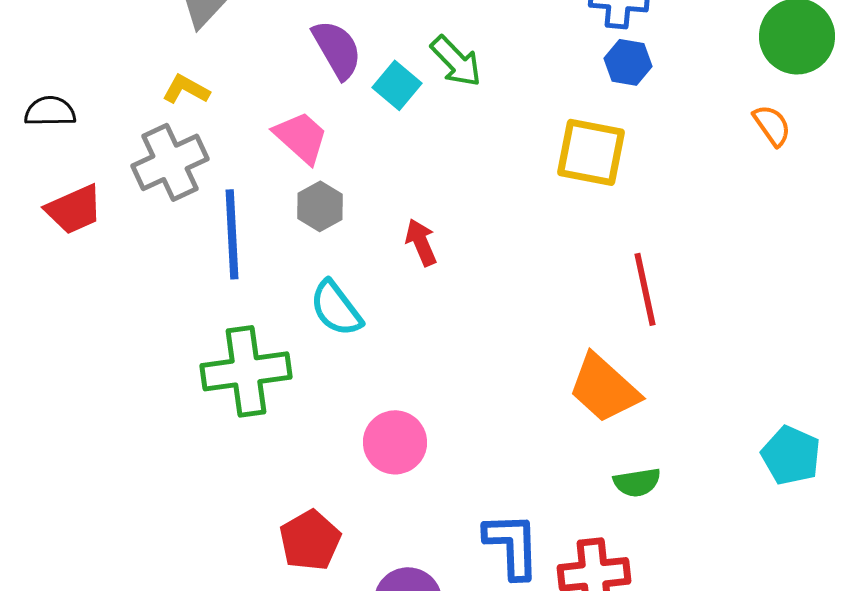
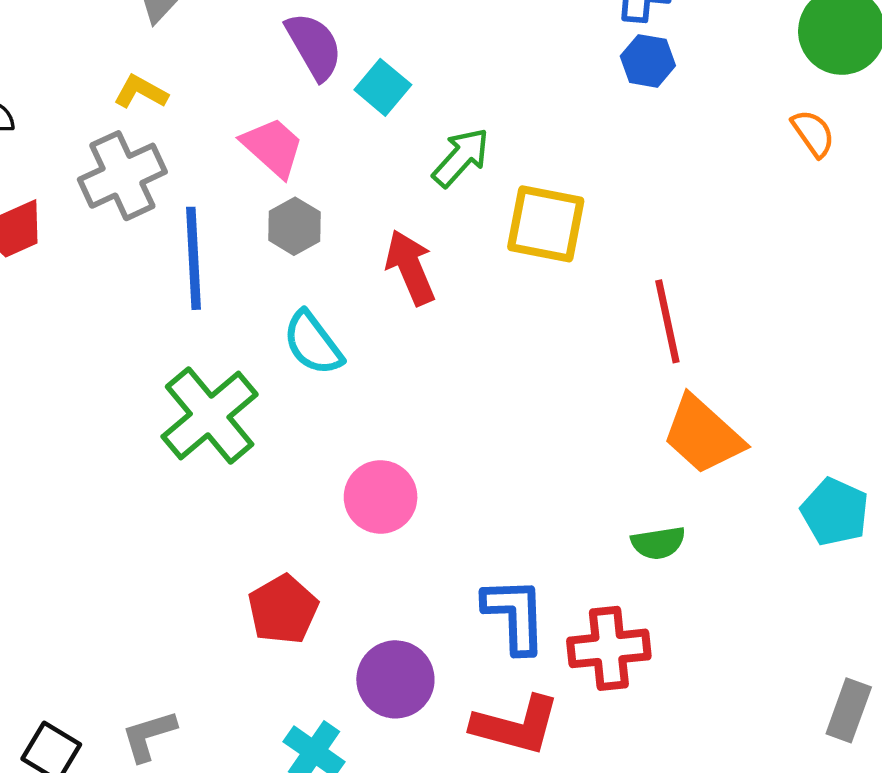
green arrow: (456, 61) -> (461, 157), moved, turned -94
yellow square: (591, 152) -> (546, 224), moved
red arrow: (421, 242) -> (410, 267), size x1.4
green cross: (246, 371) -> (210, 416), turned -32
orange trapezoid: (604, 388) -> (703, 435), moved

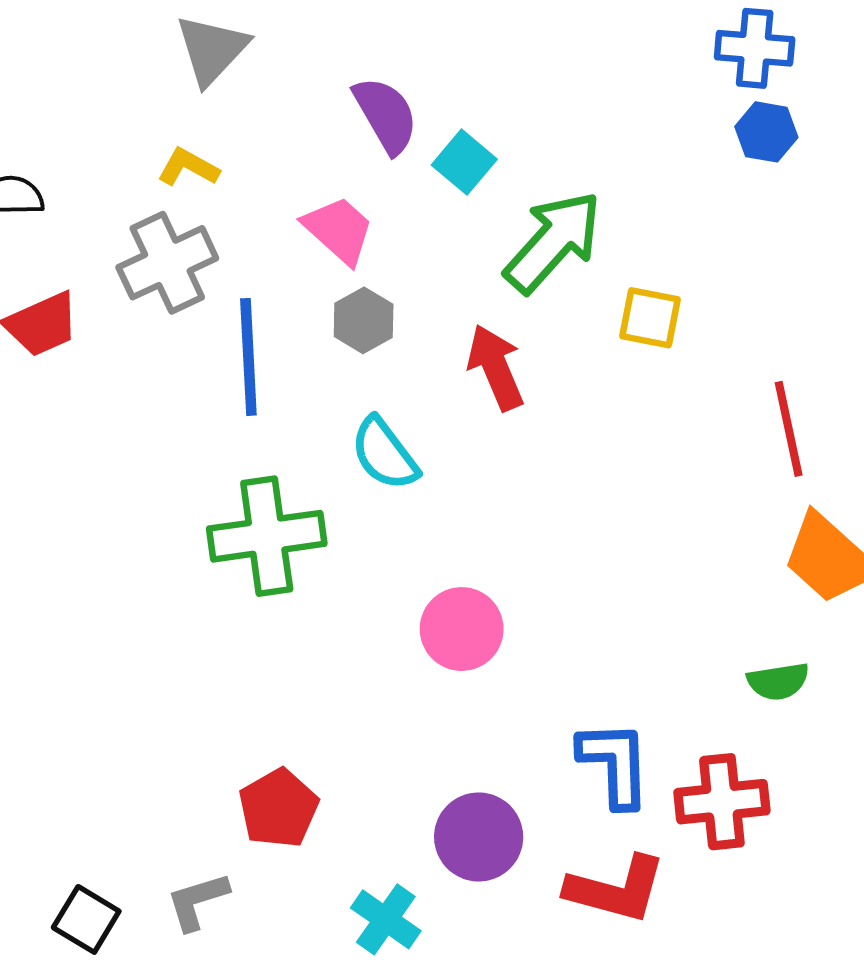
green arrow: (461, 157) -> (553, 242), size x1.5
yellow square: (546, 224) -> (650, 318), size x0.7
green cross: (210, 416) -> (267, 536), turned 32
red pentagon: (283, 609) -> (279, 808), moved

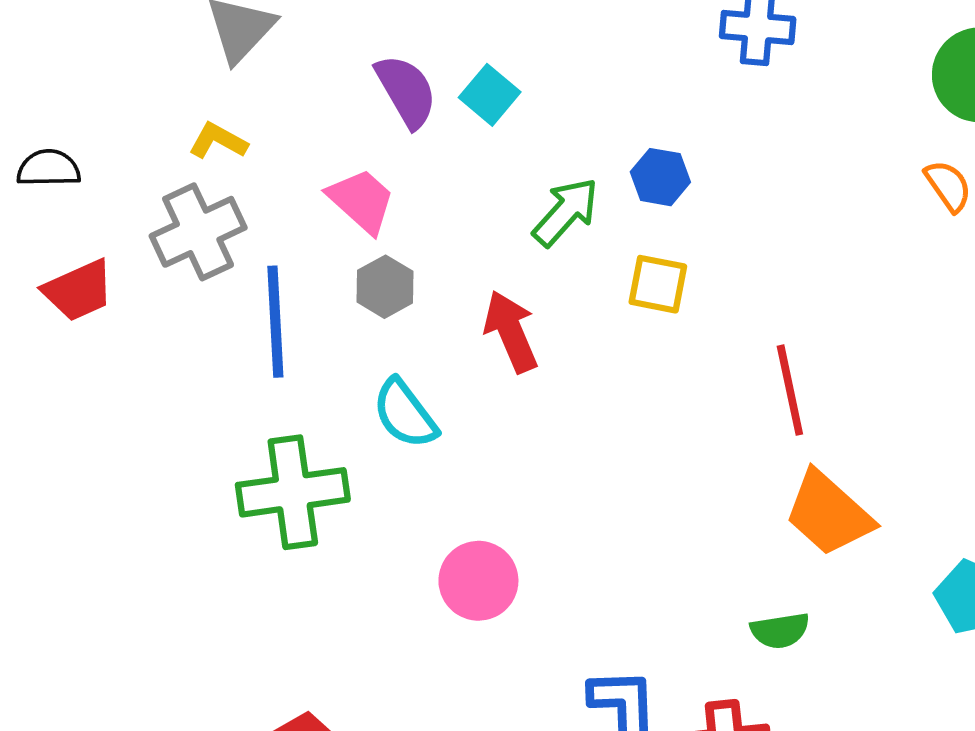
blue hexagon: (766, 132) -> (660, 177), moved
cyan square: (464, 162) -> (490, 95), moved
green arrow: (553, 242) -> (566, 212), size x0.7

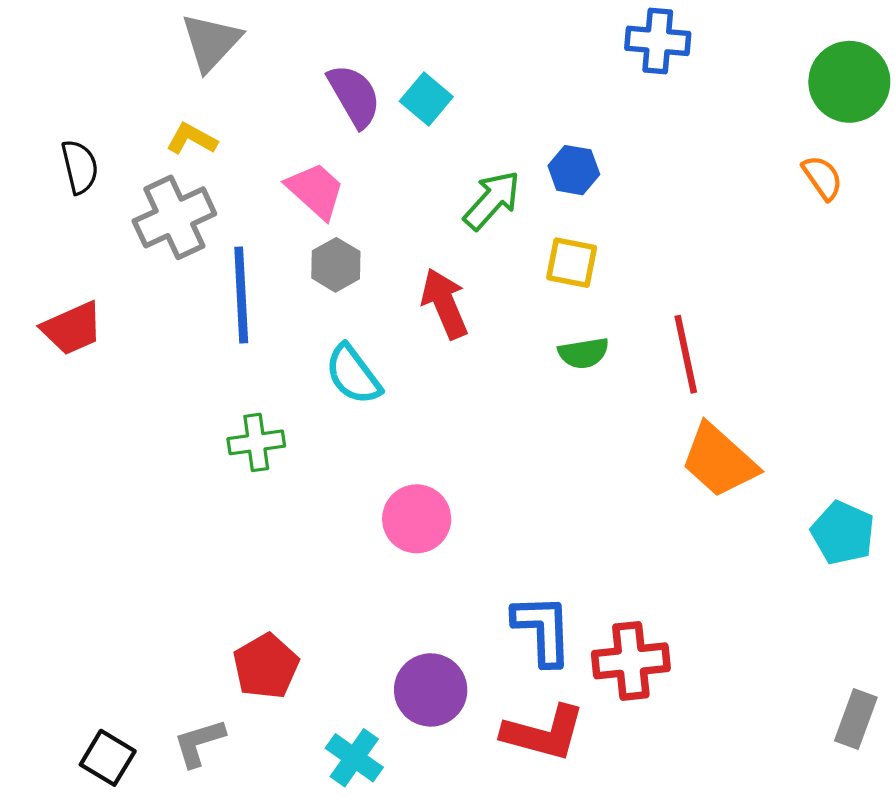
black semicircle: (49, 168) -> (80, 167), moved, turned 78
red trapezoid: (78, 290) -> (72, 328), moved
green cross: (293, 492) -> (256, 442), size x0.6
green semicircle: (780, 631) -> (583, 353), moved

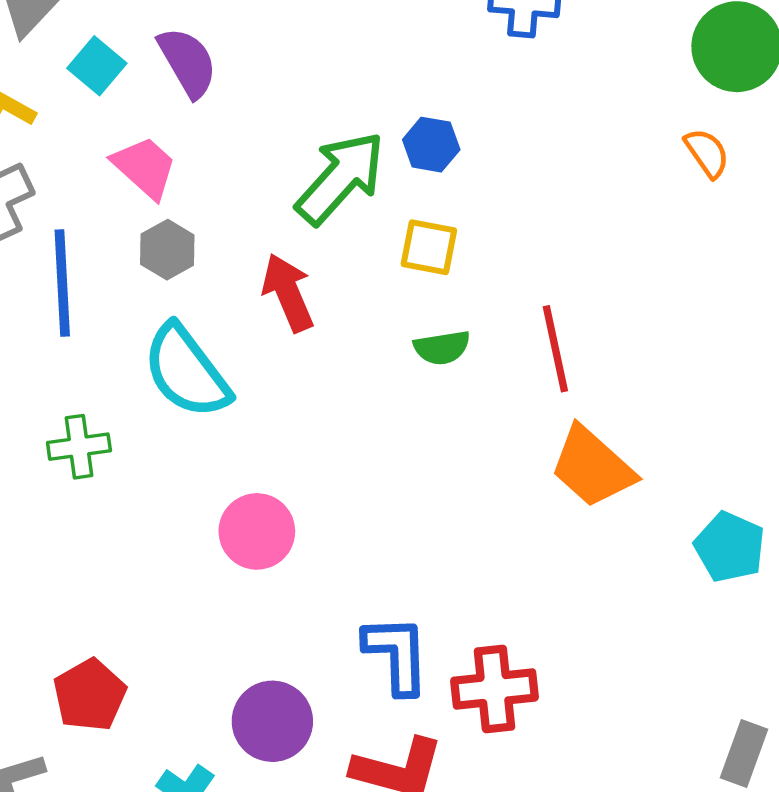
cyan square: (426, 99) -> (97, 66), moved
green arrow: (492, 200) -> (340, 178), size x1.4
cyan semicircle: (353, 375) -> (186, 371), size x1.4

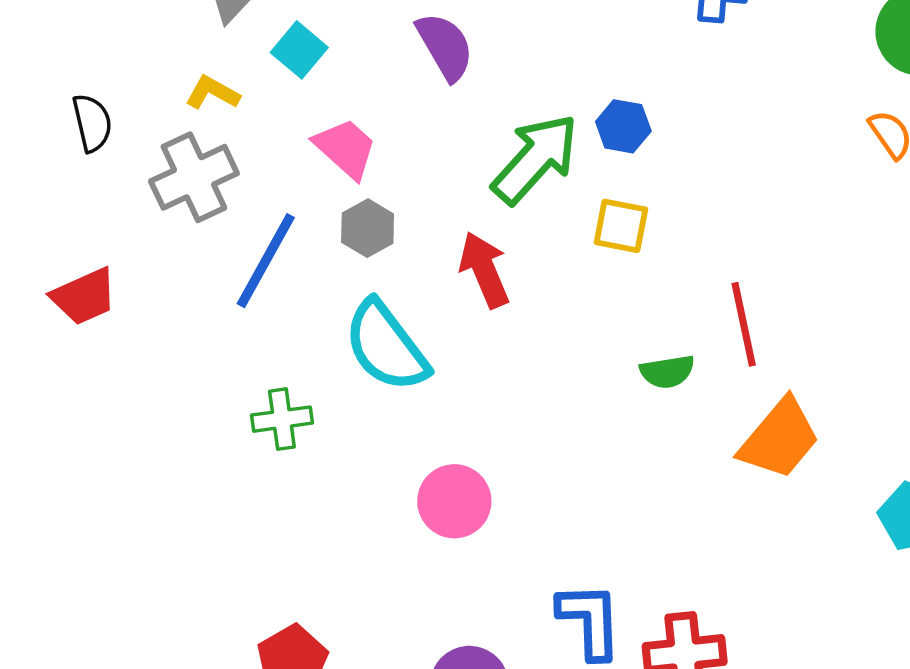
purple semicircle: (188, 62) -> (445, 46), moved
blue line: (62, 283) -> (266, 261), turned 32
green semicircle: (442, 348) -> (667, 372), moved
orange trapezoid: (592, 467) -> (780, 439), turned -92

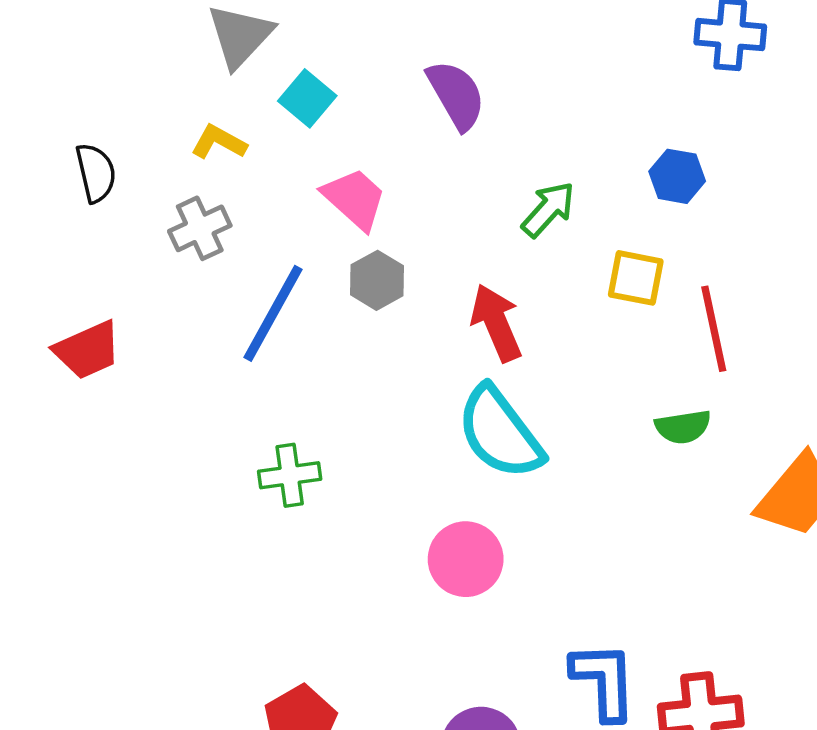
blue hexagon: (623, 126) -> (677, 176), moved
green arrow: (535, 159) -> (548, 209), size x0.6
gray cross: (194, 177) -> (200, 228), size x0.7
red line: (744, 324) -> (714, 329), moved
cyan semicircle: (386, 346) -> (500, 433), moved

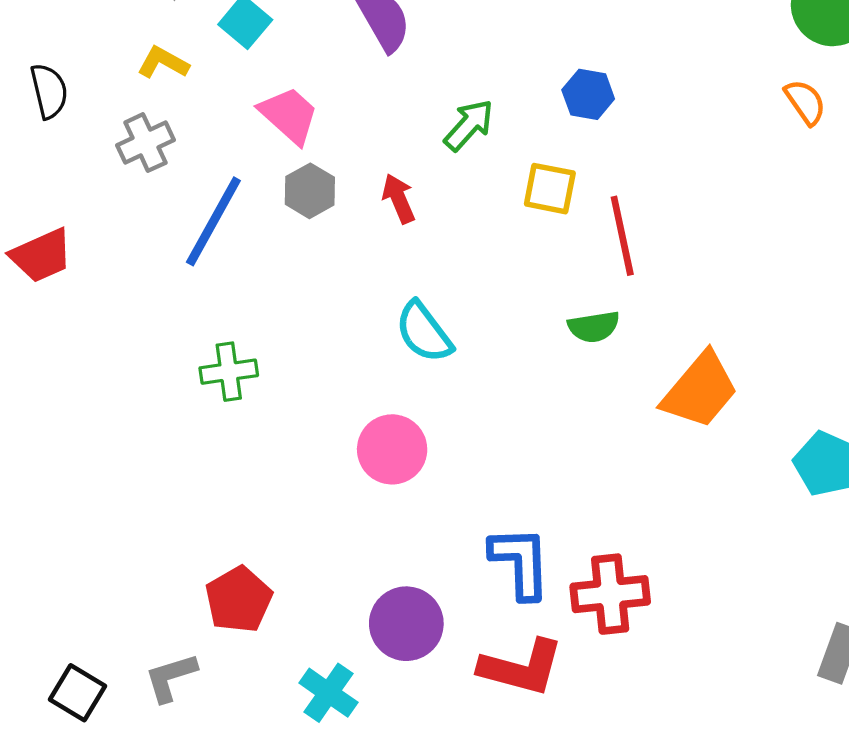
red arrow: (496, 323) -> (399, 198), moved, size x0.7
cyan semicircle: (500, 433) -> (424, 332), size x0.7

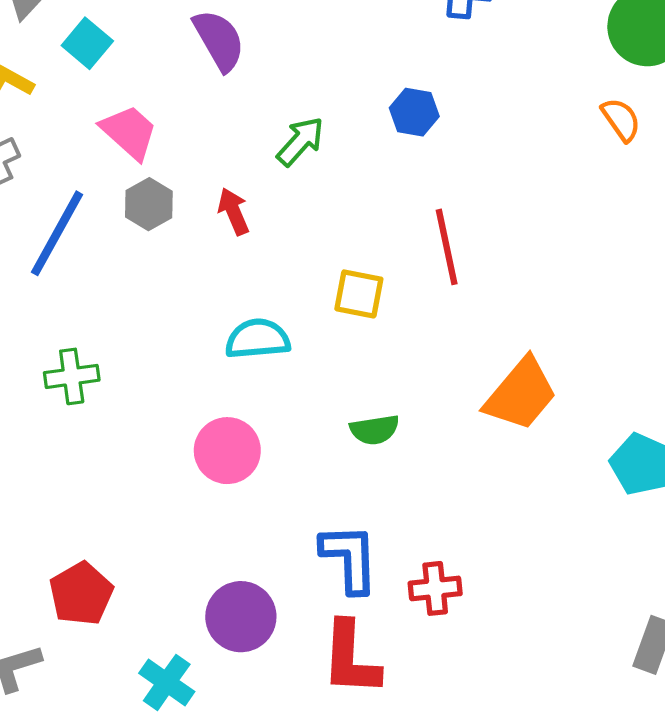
yellow square: (550, 189) -> (359, 294), moved
green semicircle: (594, 327) -> (375, 430), moved
cyan semicircle: (424, 332) -> (258, 339), turned 122
red cross: (610, 594) -> (435, 588), size x0.7
red L-shape: (521, 668) -> (351, 658), turned 78

